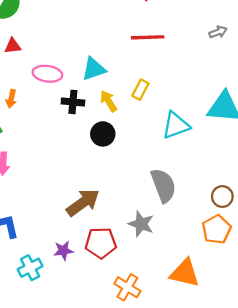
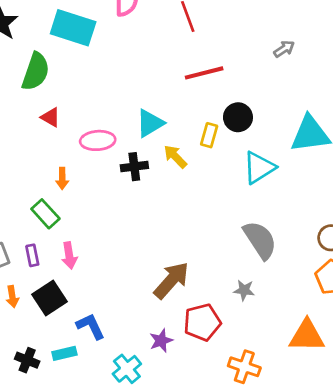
red triangle: (13, 46) -> (51, 117), turned 48
black circle: (103, 134) -> (238, 117), moved
gray star: (141, 224) -> (244, 290), size x0.7

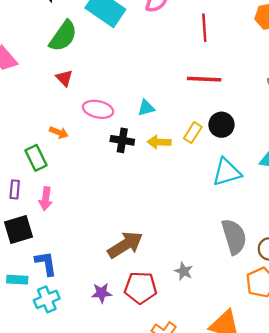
cyan triangle: (150, 123) -> (146, 108), size x0.7
yellow arrow: (175, 157) -> (159, 142), turned -60
orange arrow: (62, 178) -> (59, 132), turned -84
gray semicircle: (260, 240) -> (234, 237), moved
cyan cross: (127, 369) -> (47, 299), moved

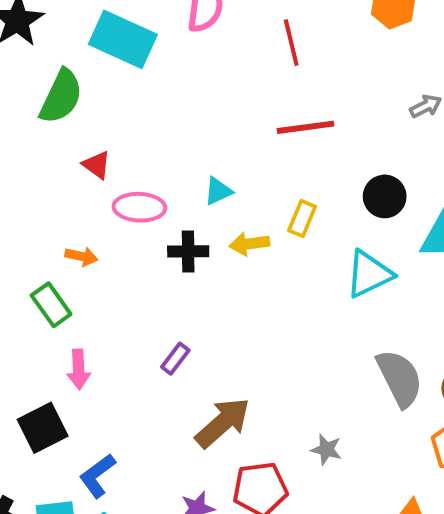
red triangle: (64, 78) -> (97, 165), moved
black circle: (221, 125) -> (385, 196), moved
purple rectangle: (15, 189) -> (175, 359), moved, turned 42
blue L-shape: (46, 263) -> (97, 476), turned -108

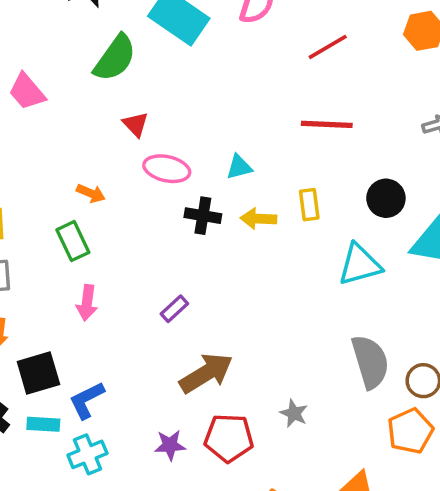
red line: (291, 43) -> (328, 47), turned 63
yellow rectangle: (302, 219) -> (309, 205), turned -40
orange arrow: (81, 256) -> (91, 193), moved
black square: (43, 428) -> (38, 373), moved

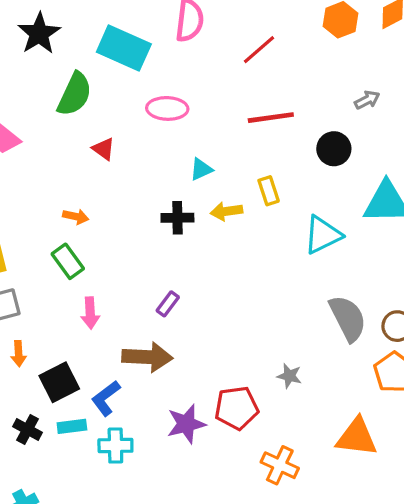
pink ellipse: (167, 169) -> (167, 108), moved
black circle: (386, 198) -> (334, 149), moved
brown arrow: (206, 373) -> (147, 357), moved, turned 45
purple star: (170, 445) -> (186, 424), size x1.4
cyan cross: (87, 454) -> (115, 446), turned 32

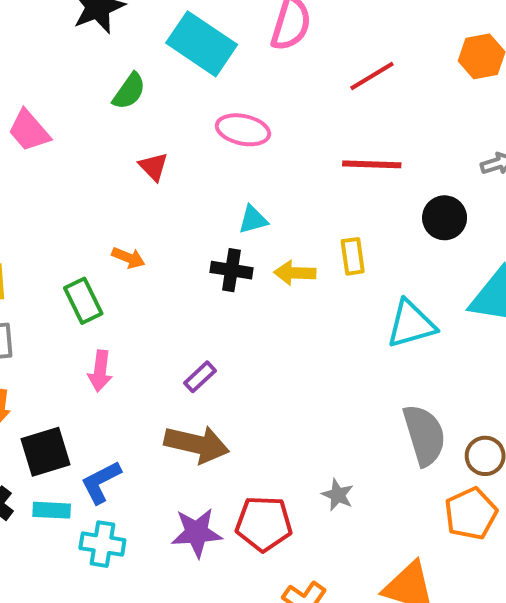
green semicircle: (75, 94) -> (129, 91), size x0.7
cyan triangle: (201, 169) -> (253, 220), moved
orange arrow: (76, 217) -> (128, 258), moved
brown arrow: (147, 357) -> (197, 444), moved

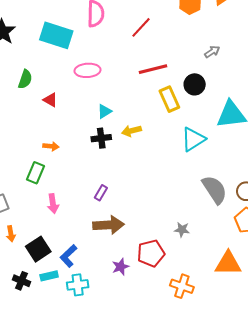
green semicircle: (129, 91) -> (25, 79), moved
yellow rectangle: (353, 256) -> (169, 99), moved, size x1.4
green rectangle: (83, 301) -> (35, 173), turned 65
purple star: (197, 533) -> (120, 267), size x0.7

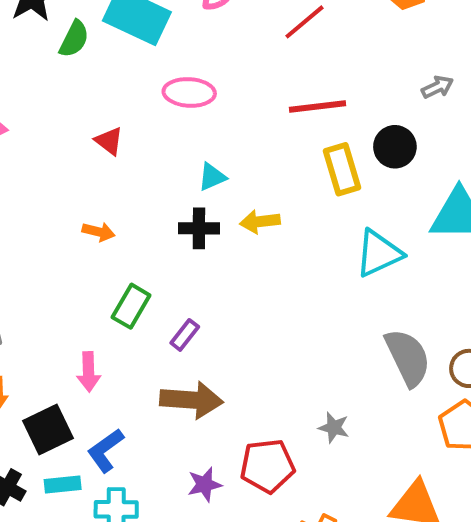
green semicircle: (25, 79) -> (74, 39), moved
green rectangle: (35, 173) -> (131, 306), moved
pink arrow: (53, 204) -> (89, 372), moved

